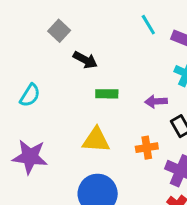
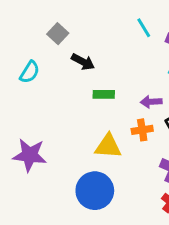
cyan semicircle: (30, 95) -> (30, 72), moved
yellow triangle: (96, 140) -> (108, 146), moved
orange cross: (147, 148) -> (142, 130), moved

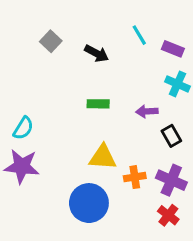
black arrow: (83, 62) -> (97, 53), moved
cyan semicircle: (30, 72) -> (23, 128), moved
orange cross: (142, 130) -> (135, 177), moved

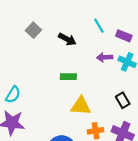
purple arrow: (147, 111) -> (105, 57), moved
yellow triangle: (103, 157) -> (81, 106), moved

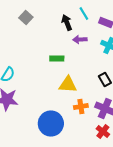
black arrow: (67, 39) -> (67, 22), moved, turned -140
purple arrow: (105, 57) -> (80, 40), moved

